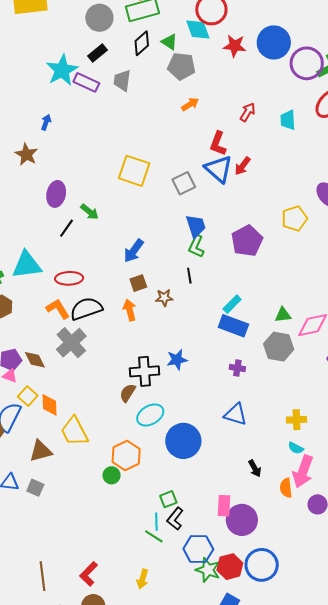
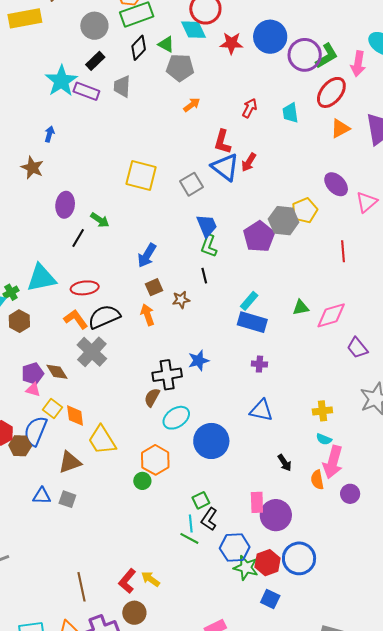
gray hexagon: (279, 347) -> (284, 221), moved
yellow arrow: (142, 579) -> (151, 579), moved, turned 114

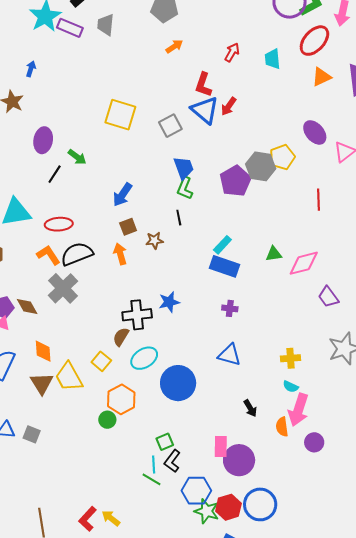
yellow square: (53, 408) -> (101, 361), moved
brown triangle: (70, 462) -> (42, 383), moved, turned -45

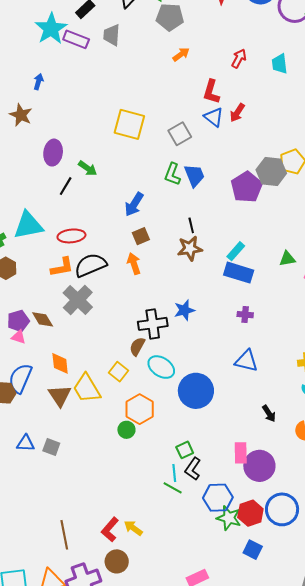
blue triangle: (205, 110) -> (214, 117), size x0.7
green L-shape: (185, 188) -> (172, 174), moved
brown star: (154, 240) -> (190, 248), moved, size x1.4
orange L-shape: (48, 255) -> (62, 267), turned 115
cyan ellipse: (144, 358) -> (161, 367), turned 68

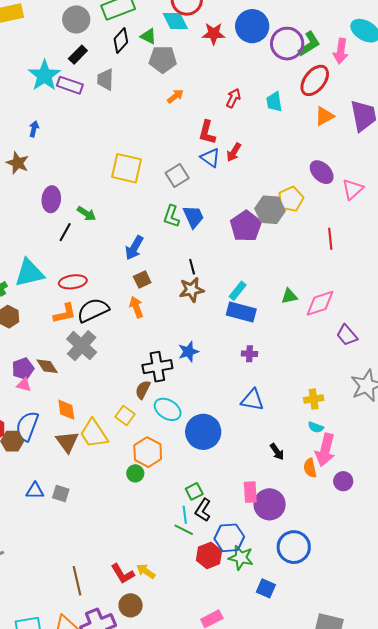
red hexagon: (250, 513) -> (209, 555), moved
red L-shape: (110, 530) -> (123, 574), turned -70

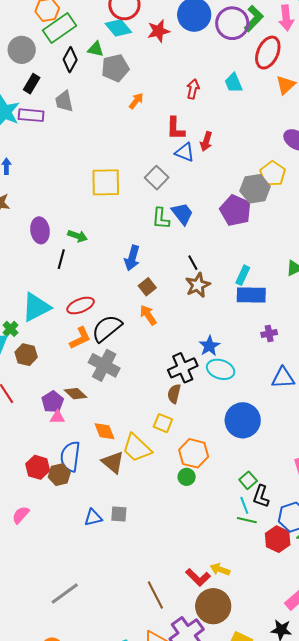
cyan ellipse: (168, 409) -> (221, 369), moved
brown circle: (131, 605) -> (213, 606), size x1.5

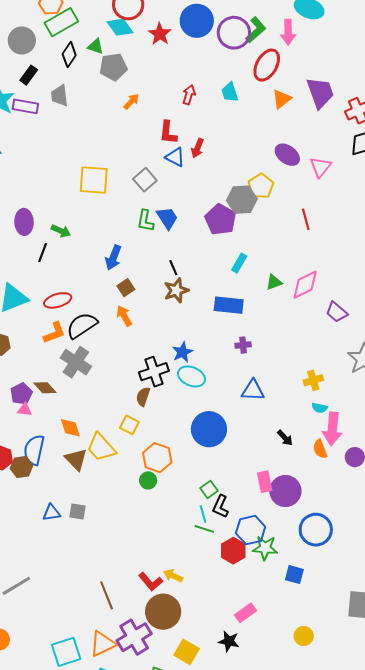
red star: (158, 31) -> (160, 34), turned -30
cyan rectangle: (243, 275) -> (239, 263), moved

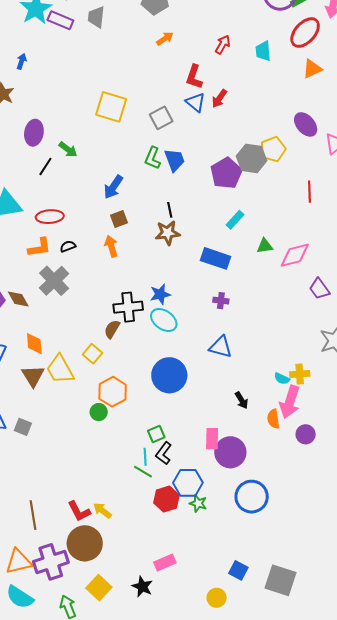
black semicircle: (82, 325) -> (68, 246), size x0.5
yellow cross: (313, 380) -> (300, 374), moved
green star: (265, 548) -> (198, 503), size x0.7
blue square: (294, 575) -> (238, 570), moved

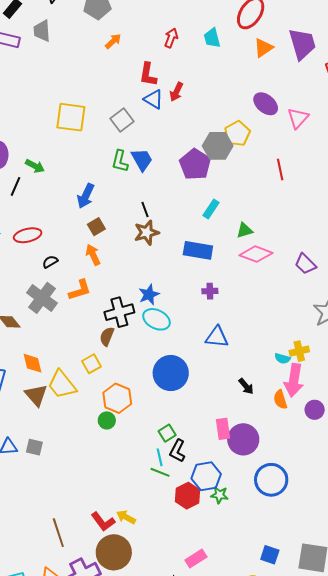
orange L-shape: (39, 247) -> (80, 290), moved
pink diamond: (295, 255) -> (256, 254), moved, turned 44
yellow square: (93, 354) -> (91, 364), turned 30

